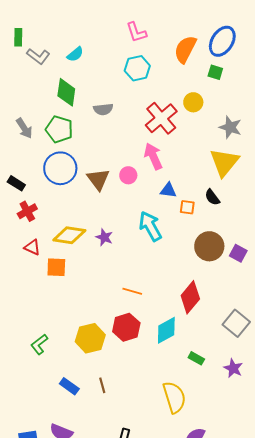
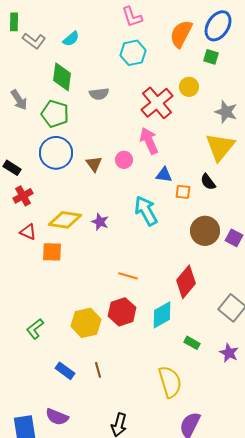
gray arrow: (24, 128) -> (19, 100), moved
brown triangle: (98, 179) -> (94, 164), size x0.7

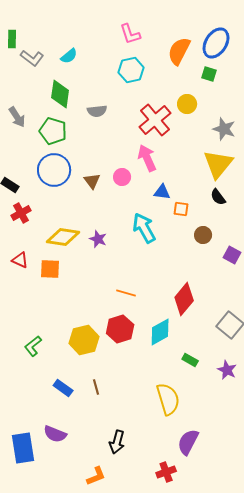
black semicircle: (208, 182) -> (218, 197), moved
brown circle: (205, 231) -> (203, 235), moved, size x0.6
red triangle: (28, 232) -> (20, 260), moved

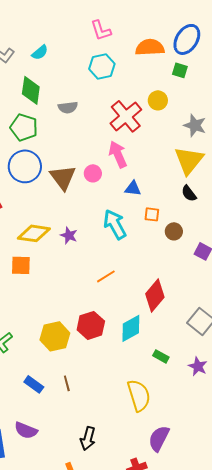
orange semicircle: (179, 51) -> (150, 47), turned 60
brown triangle: (92, 181) -> (63, 177), size x1.6
orange square: (181, 209) -> (152, 214), moved
orange line: (126, 293) -> (106, 276), moved, turned -48

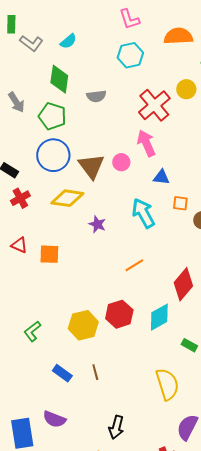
yellow diamond: (34, 233) -> (67, 198), moved

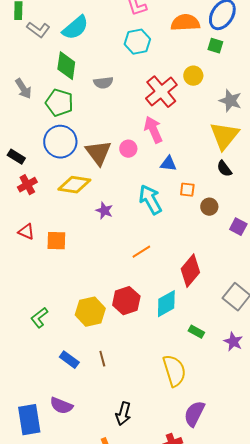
cyan semicircle: (68, 41) -> (75, 28), size x1.6

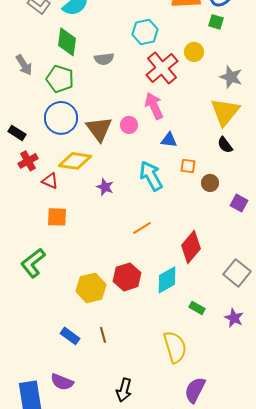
cyan hexagon: (137, 42) -> (145, 32), moved
red triangle: (26, 232) -> (50, 181), moved
green L-shape: (39, 318) -> (33, 263), moved, size x1.4

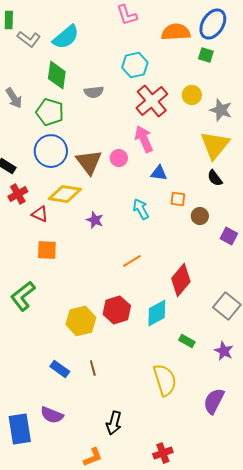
yellow circle: (194, 52) -> (192, 95), moved
cyan arrow: (151, 176) -> (141, 209), size x0.7
purple semicircle: (195, 390) -> (214, 401), moved

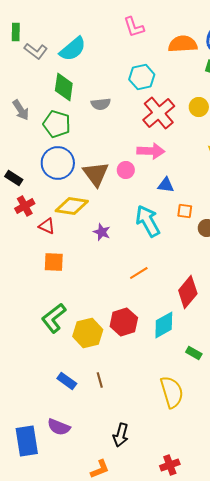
pink arrow: (144, 139) -> (151, 151), turned 116
cyan arrow: (141, 209) -> (148, 221), size x1.5
green L-shape: (23, 296) -> (54, 318), moved

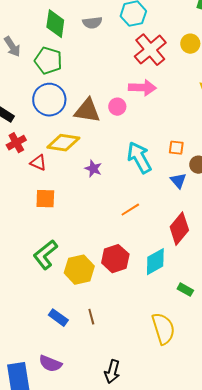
gray semicircle: (101, 104) -> (92, 23), moved
brown triangle: (96, 174) -> (87, 111), turned -44
blue triangle: (166, 185) -> (178, 181), moved, turned 42

